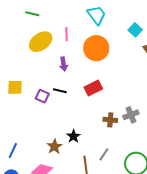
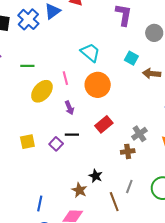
purple square: (42, 96) -> (56, 144), turned 32
gray cross: (131, 115) -> (139, 134), moved

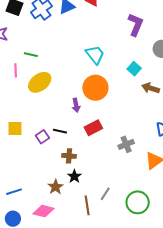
pink line: (65, 78) -> (16, 70), moved
purple arrow: (69, 108) -> (76, 105), moved
brown cross: (128, 151) -> (69, 156), moved
blue line: (40, 204) -> (14, 192), turned 49

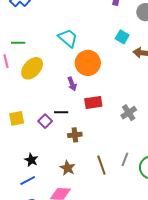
cyan trapezoid: (95, 55) -> (68, 38), moved
red rectangle: (93, 128) -> (93, 103), turned 30
black star: (74, 176) -> (31, 160), moved
gray line: (105, 194) -> (125, 159), moved
brown line: (87, 205) -> (101, 165), moved

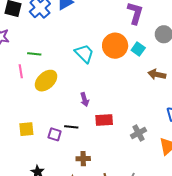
cyan square: (122, 37) -> (138, 49), moved
orange circle: (88, 63) -> (115, 46), moved
purple square: (45, 121) -> (55, 134), turned -32
brown cross: (75, 135) -> (83, 159), moved

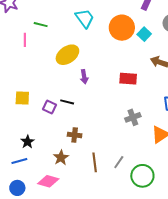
cyan trapezoid: (84, 53) -> (85, 18), moved
yellow ellipse: (46, 81) -> (67, 55), moved
red rectangle: (104, 120) -> (128, 79), moved

